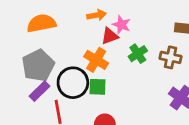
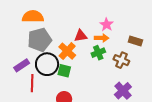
orange arrow: (97, 15) -> (102, 38), moved
pink star: (121, 25) -> (107, 25), moved
gray pentagon: (38, 65) -> (40, 40), moved

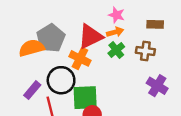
orange semicircle: (33, 17) -> (31, 48), moved
red triangle: (81, 36) -> (90, 37), size x1.6
gray pentagon: (40, 40) -> (51, 38), moved
green square: (64, 71) -> (85, 98), moved, size x1.6

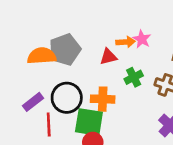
orange arrow: (115, 32) -> (126, 42), moved
red triangle: (90, 37) -> (108, 57), size x0.6
orange cross: (80, 58) -> (103, 99), moved, turned -36

